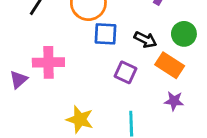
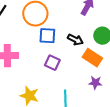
purple square: (125, 72) -> (52, 63), moved

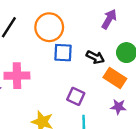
purple square: (52, 63) -> (76, 96), moved

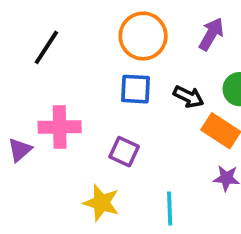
orange circle: (49, 27) -> (143, 36), moved
purple square: (76, 96) -> (124, 152), moved

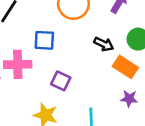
blue square: (135, 89) -> (44, 40), moved

